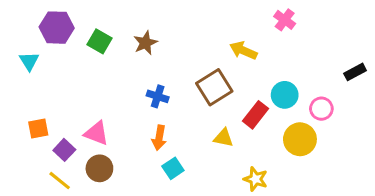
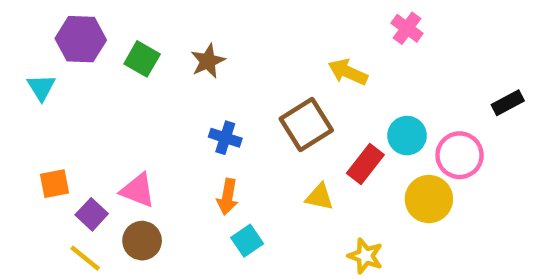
pink circle: (321, 109) -> (460, 155), size x1.4

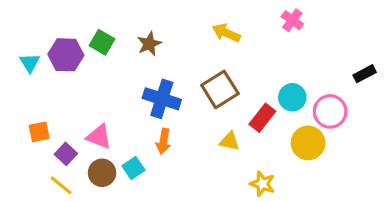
purple hexagon: (81, 39) -> (66, 55), moved
yellow arrow: (348, 72) -> (226, 33), moved
blue cross: (225, 138) -> (162, 99), size x1.6
cyan square: (247, 241) -> (133, 168), moved

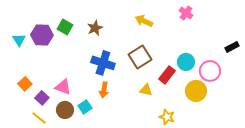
orange square: (39, 132) -> (25, 84), turned -32

